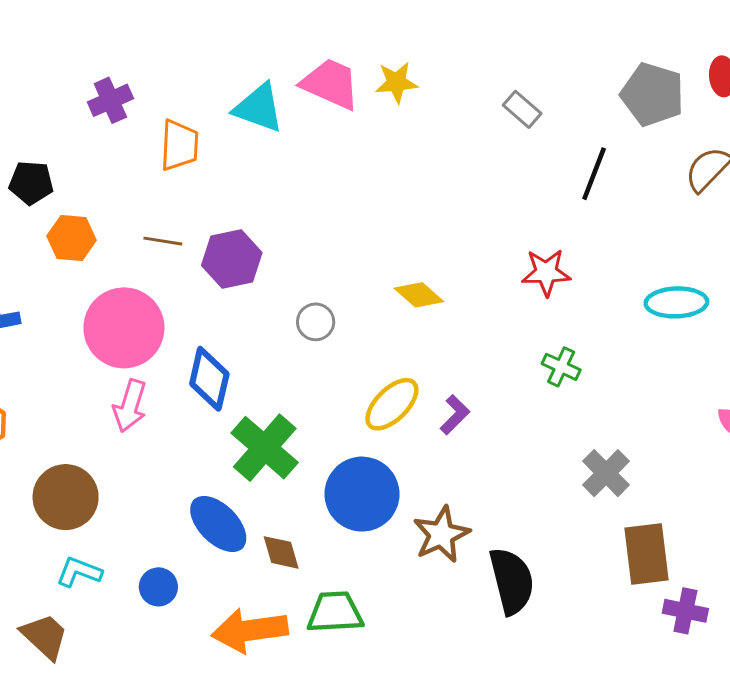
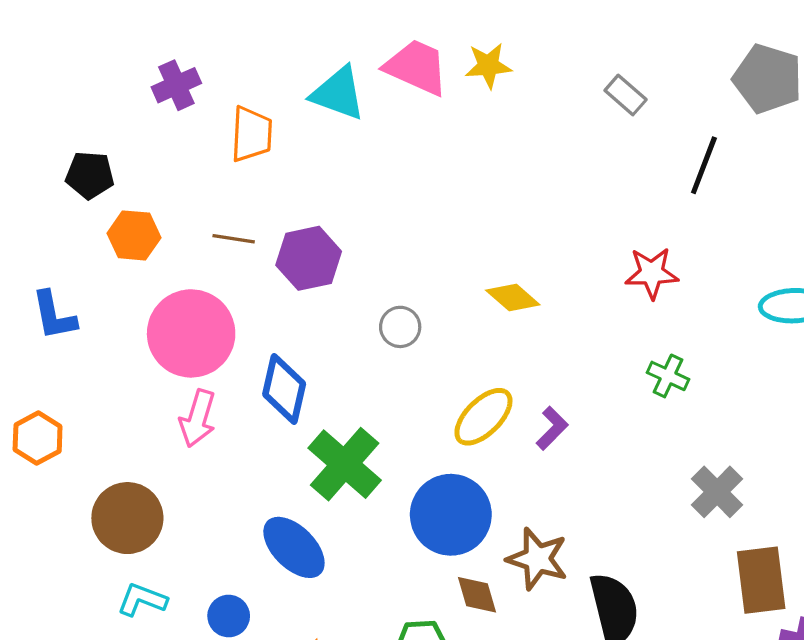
brown star: (441, 535) -> (537, 559), turned -30
brown diamond: (281, 552) -> (477, 595), moved

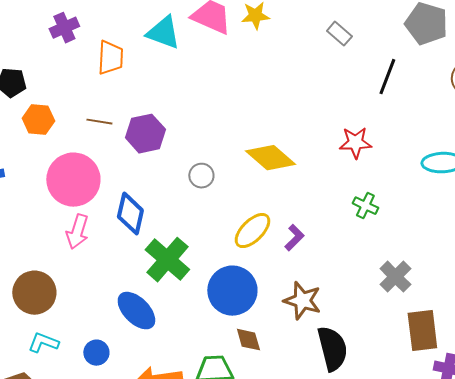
yellow diamond: (513, 298) -> (270, 158), size x1.5
brown star: (537, 559) -> (302, 301), moved

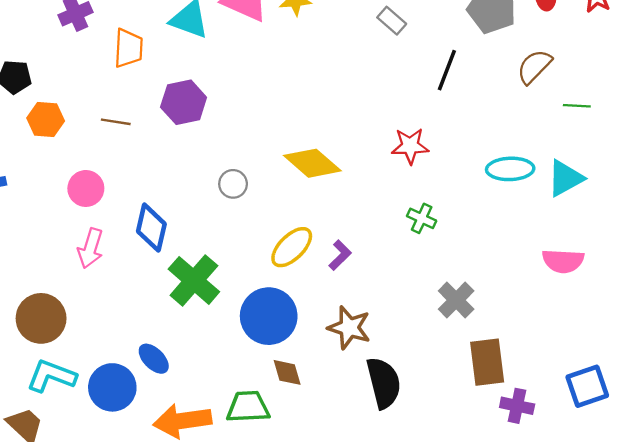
purple hexagon: (145, 134) -> (184, 102), moved
pink circle: (73, 180) -> (86, 188), size x0.6
blue ellipse: (136, 311) -> (154, 359), moved, size x0.7
cyan L-shape: (43, 343) -> (51, 376), size x1.4
blue circle: (96, 353) -> (112, 387), size x1.6

